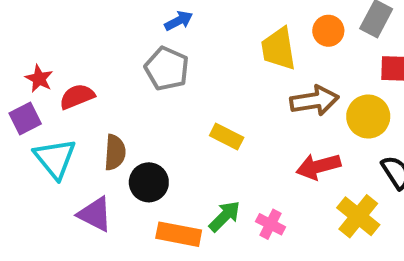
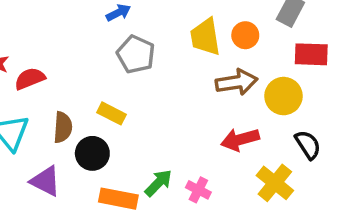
orange circle: (328, 31) -> (245, 35), moved
gray pentagon: (167, 69) -> (136, 54), moved
yellow rectangle: (227, 136) -> (111, 113), moved

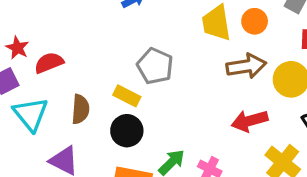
gray pentagon: (136, 54) -> (155, 66), moved
black circle: (92, 153) -> (127, 131), moved

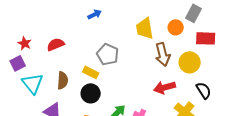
orange circle: (255, 21) -> (176, 27), moved
red semicircle: (49, 63) -> (56, 44), moved
brown arrow: (246, 66) -> (163, 54), turned 85

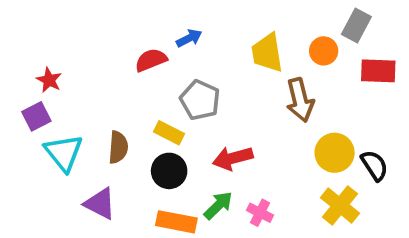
blue arrow: (95, 14) -> (189, 38), moved
red semicircle: (56, 44) -> (151, 60), moved
yellow circle: (190, 62) -> (335, 153), moved
red arrow: (165, 87) -> (233, 158), moved

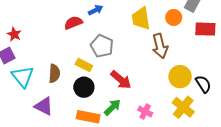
red arrow: (233, 158) -> (121, 80), turned -125
pink cross: (260, 213) -> (145, 111), moved

